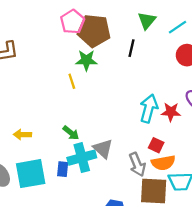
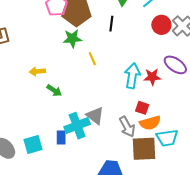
yellow line: (72, 81) -> (92, 59), moved
green arrow: (71, 133) -> (54, 90), moved
yellow arrow: (22, 134) -> (37, 71), moved
cyan square: (31, 174) -> (33, 144), size x0.7

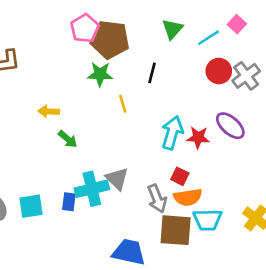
black line: (111, 24) -> (152, 73), moved

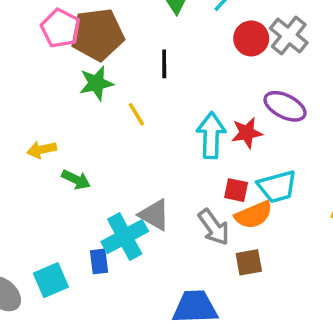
cyan trapezoid: (207, 220) -> (277, 187), moved
brown square: (176, 230) -> (249, 262), size x0.6

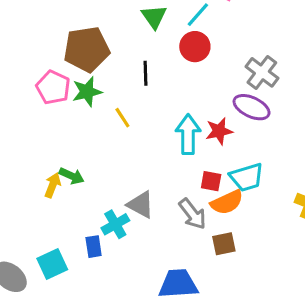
pink pentagon: (61, 28) -> (53, 87), moved
gray cross: (289, 36) -> (262, 72), moved
red circle: (251, 38) -> (195, 47), moved
yellow arrow: (42, 150) -> (53, 185), moved, turned 125
cyan cross: (125, 237) -> (115, 224), size x0.7

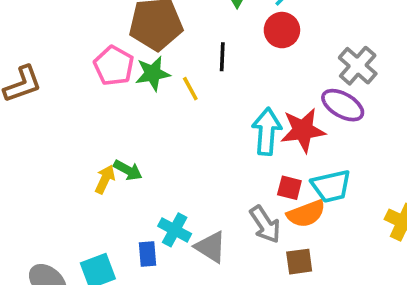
yellow line: (122, 118) -> (190, 89), moved
red star: (219, 131) -> (303, 130), size x1.4
gray triangle: (141, 205) -> (211, 247), moved
cyan cross: (115, 224) -> (175, 230), turned -36

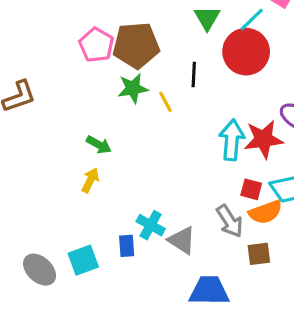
red circle: (282, 30) -> (246, 52), size x1.5
pink pentagon: (114, 66) -> (96, 45), moved
green arrow: (128, 170) -> (99, 145), moved

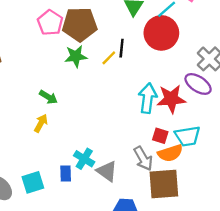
yellow line: (166, 102) -> (109, 58), moved, turned 70
brown square: (259, 254) -> (164, 184), size x1.8

